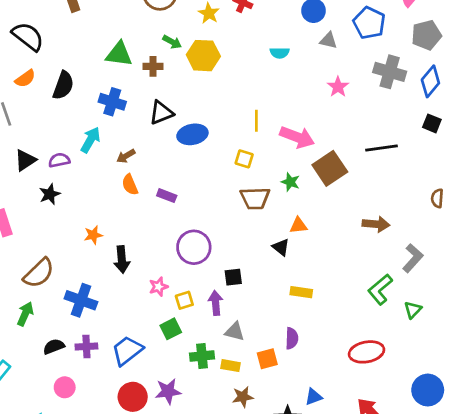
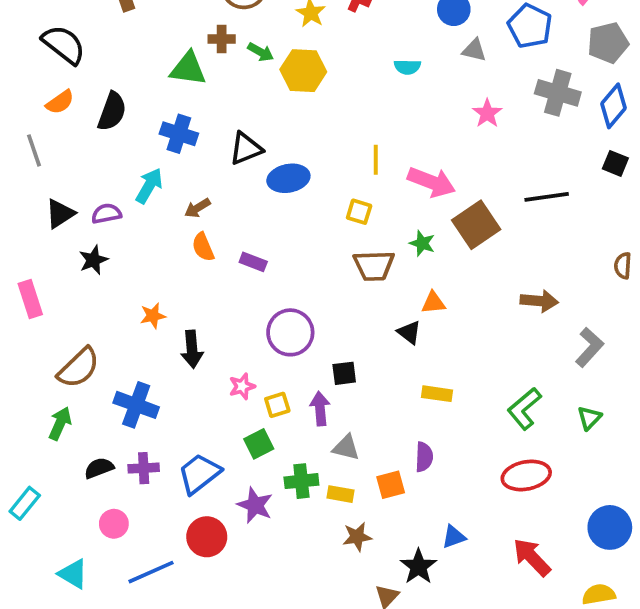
brown cross: (153, 66) -> (222, 39), moved
green L-shape: (380, 289) -> (524, 409), moved
purple star: (168, 391) -> (255, 505), moved, turned 30

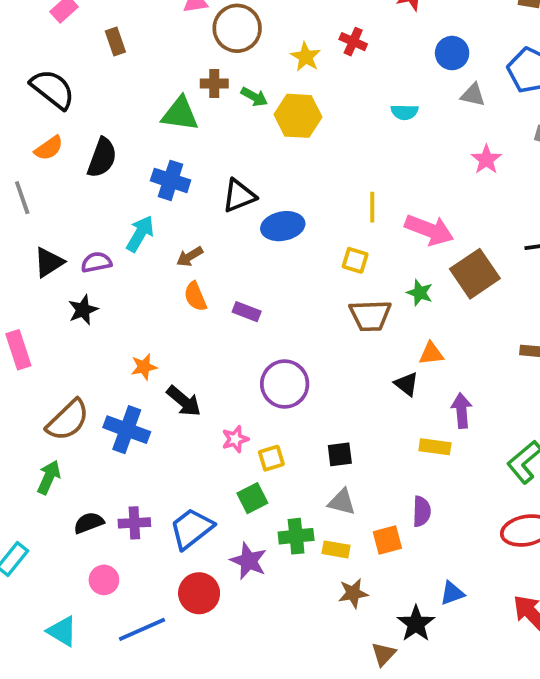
black arrow: (192, 349) -> (184, 401), turned -45
black square: (344, 373) -> (340, 454), moved
blue cross: (136, 405) -> (127, 430), moved
purple arrow: (320, 409) -> (462, 411), moved

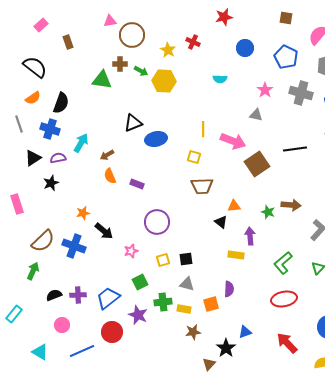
gray triangle: (473, 95) -> (256, 115), moved
pink star: (486, 160) -> (265, 90), moved
blue cross: (171, 180) -> (50, 129), moved
green star: (420, 293) -> (268, 212), moved
yellow square: (271, 458) -> (163, 260), moved

